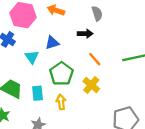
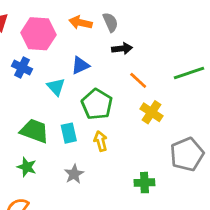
gray semicircle: (97, 13) -> (110, 22), moved
yellow cross: (91, 85) -> (152, 112), moved

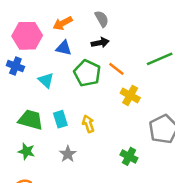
gray semicircle: (110, 22) -> (102, 19), moved
orange arrow: (81, 23) -> (63, 23), turned -36
blue triangle: (80, 65) -> (64, 48), moved, turned 42
green pentagon: (97, 104) -> (87, 73), moved
green cross: (144, 183) -> (129, 156), turned 35

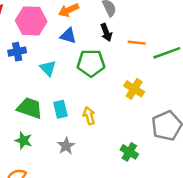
black arrow: (100, 43) -> (106, 32), turned 77
blue cross: (15, 66) -> (17, 52), turned -35
orange line: (116, 69) -> (137, 43), moved, turned -35
green pentagon: (87, 73) -> (91, 63), turned -30

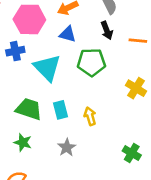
cyan triangle: (48, 68) -> (47, 68), size x1.6

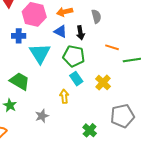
black arrow: (107, 30) -> (80, 33), moved
cyan rectangle: (60, 110) -> (76, 79), moved, turned -32

